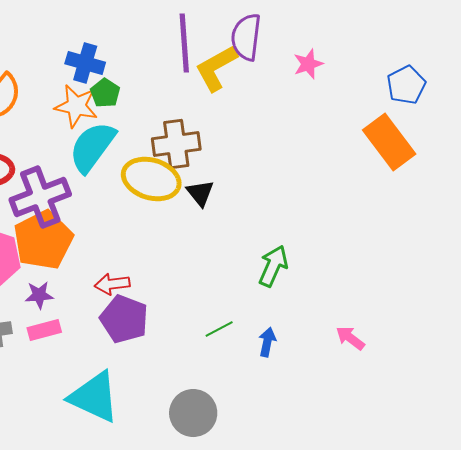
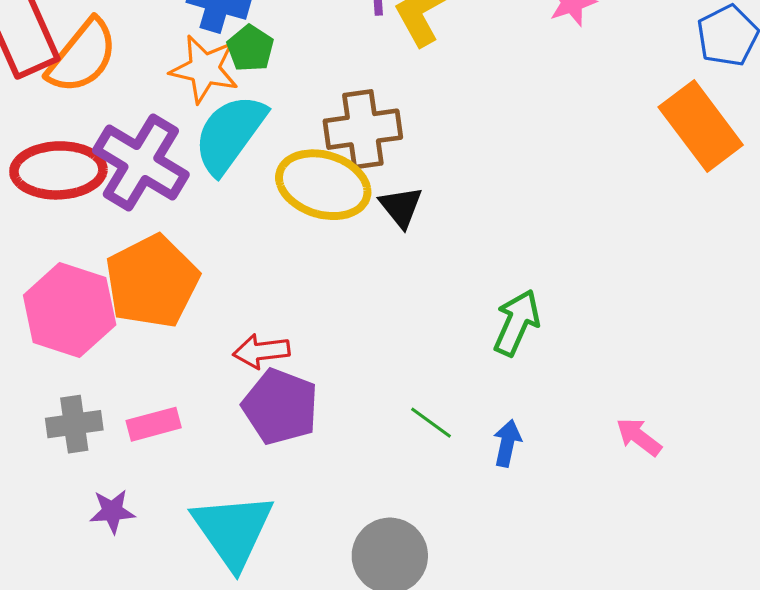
purple cross: (40, 197) -> (141, 162), moved, turned -38
purple star: (39, 295) -> (112, 511), moved
green line: (219, 329) -> (431, 423), turned 64
cyan triangle: (94, 397) -> (233, 530), turned 30

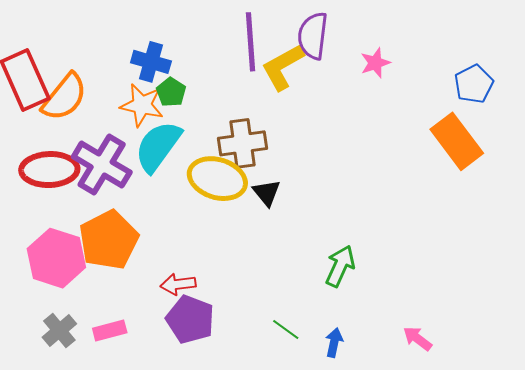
gray cross: (74, 424) -> (59, 330), turned -32

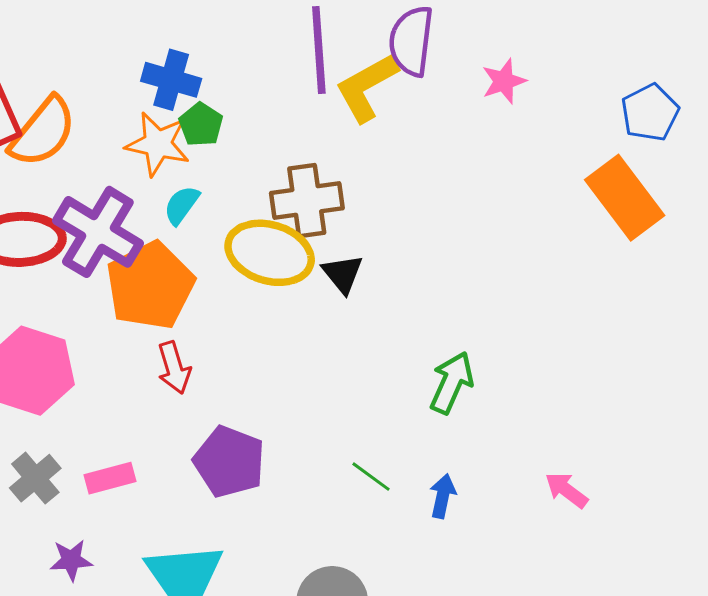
cyan semicircle: (158, 146) -> (182, 205), size x0.5
orange pentagon: (109, 240) -> (150, 286), moved
red arrow: (178, 284) -> (174, 368), moved, turned -100

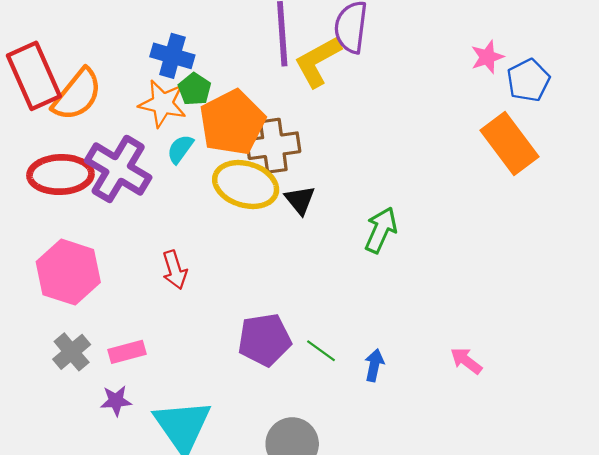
pink star: (504, 81) -> (487, 57), moved
orange pentagon: (150, 286) -> (232, 122), moved
green arrow: (452, 383) -> (381, 230), moved
purple pentagon: (229, 462) -> (264, 340), moved, turned -30
purple star: (71, 560) -> (116, 401), moved

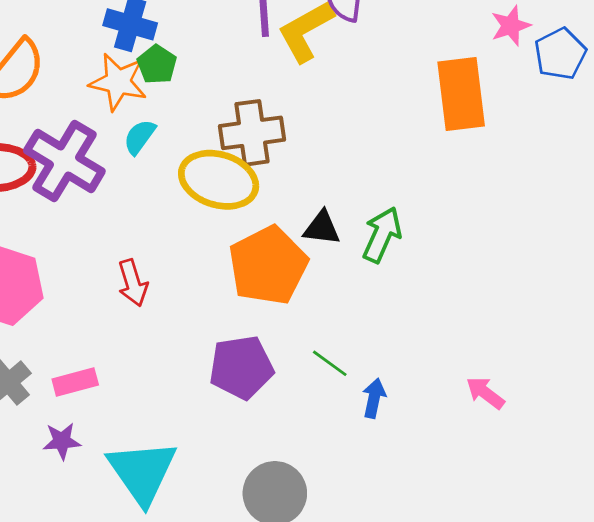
orange pentagon: (232, 122) -> (268, 266), moved
orange rectangle: (509, 143) -> (461, 94), moved, turned 30
black triangle: (300, 200) -> (322, 228), moved, turned -44
green line: (321, 351) -> (330, 363), moved

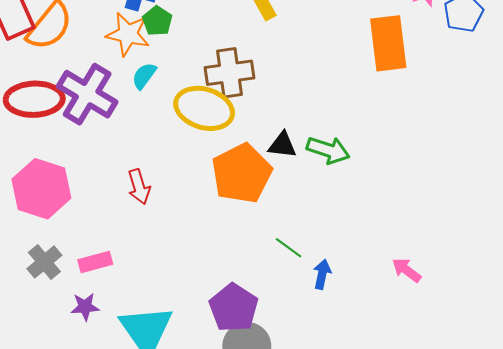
green arrow: (382, 235) -> (328, 150), turned 84
purple pentagon: (241, 367) -> (234, 308), moved, turned -30

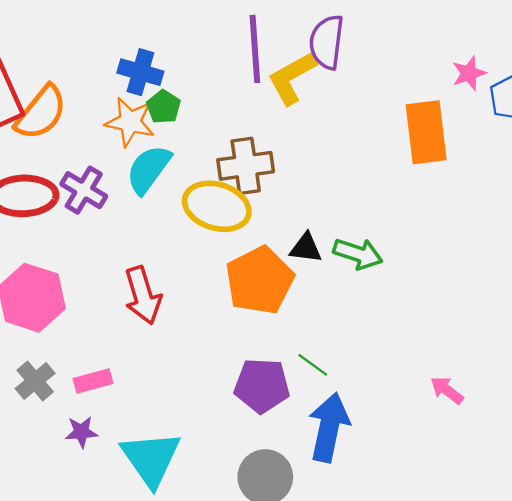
cyan semicircle: (144, 76) -> (148, 169), size x1.6
purple cross: (87, 94) -> (84, 190), size x0.7
red arrow: (139, 187) -> (143, 295), size x1.4
blue arrow: (322, 274) -> (329, 427), moved, size x2.0
purple pentagon: (234, 308) -> (262, 386), moved, turned -30

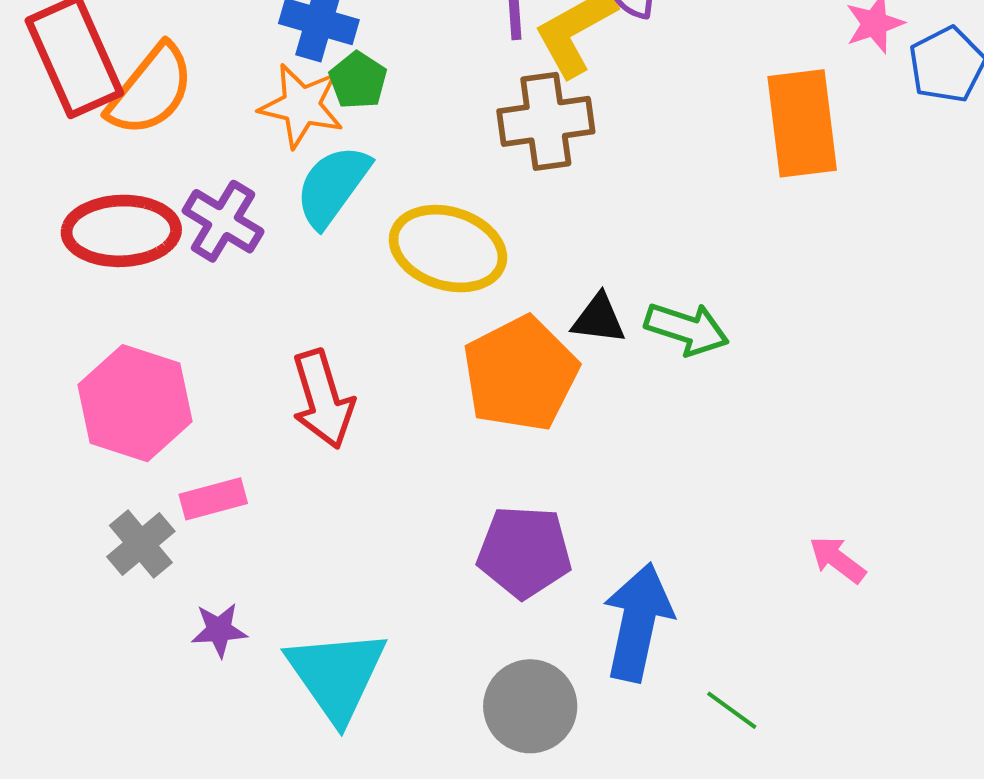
brown cross: (246, 166) -> (546, 121), moved
green line: (313, 365) -> (732, 710), moved
pink rectangle: (93, 381) -> (213, 499), moved

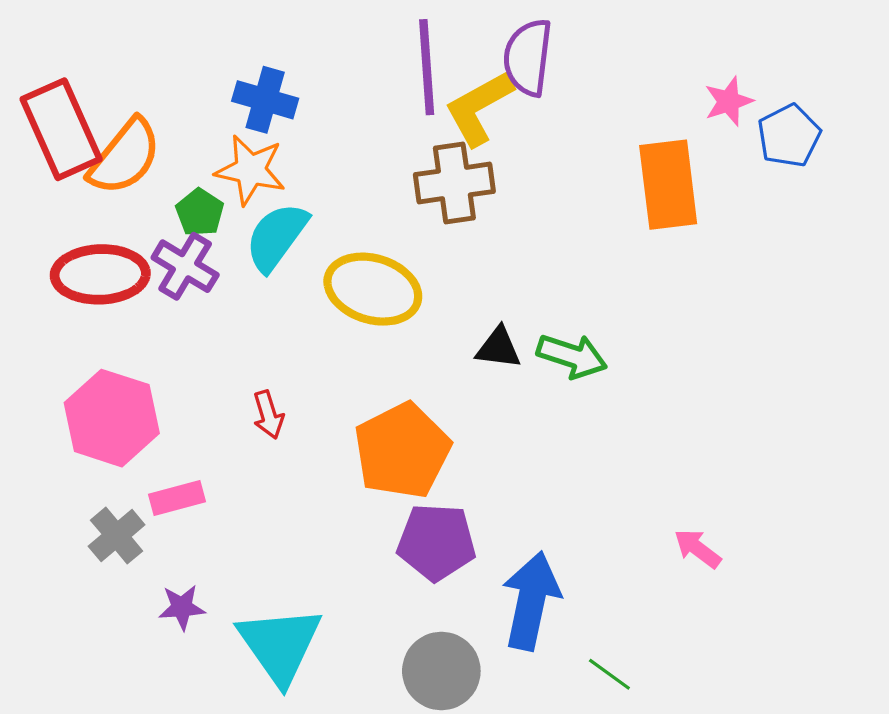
green pentagon: (358, 80) -> (200, 212), moved
orange pentagon: (520, 374) -> (402, 451), moved
red arrow: (323, 399) -> (268, 415), size x0.6

